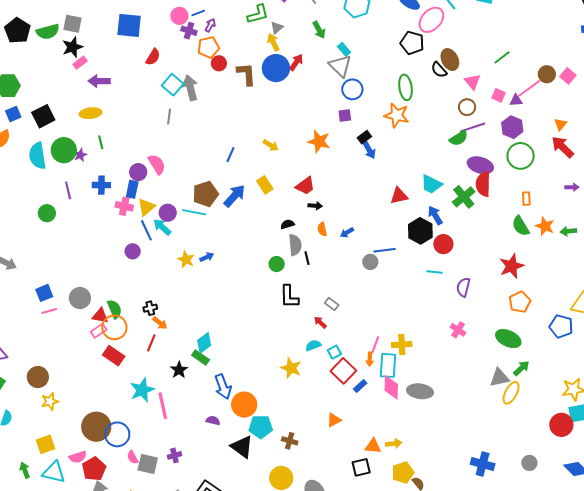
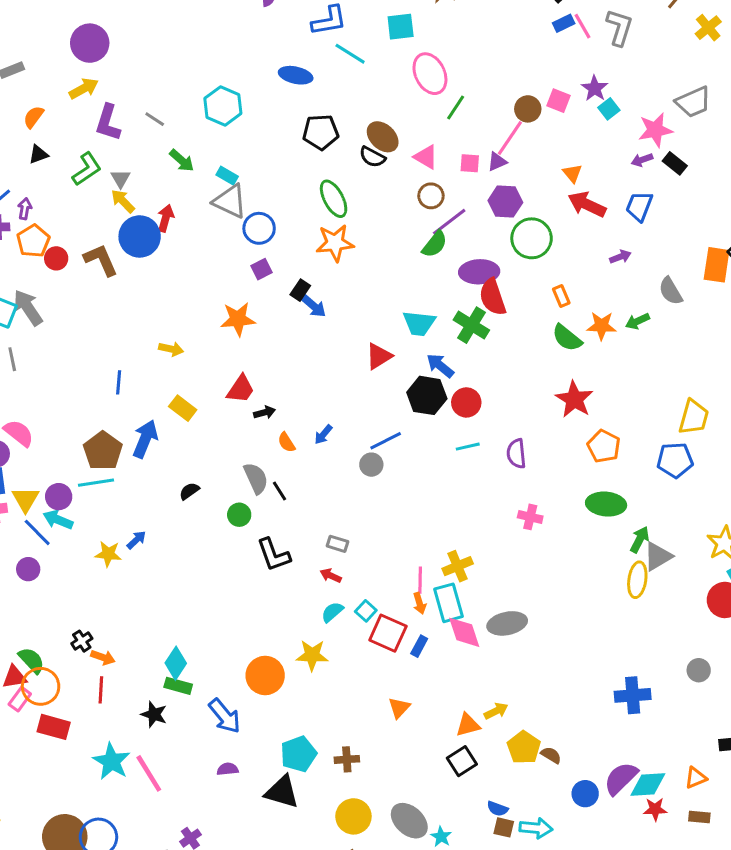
pink ellipse: (431, 20) -> (430, 74), moved, turned -48
black semicircle: (287, 224) -> (189, 491), moved
gray triangle: (499, 378) -> (658, 556), moved
orange circle: (244, 405) -> (265, 675), moved

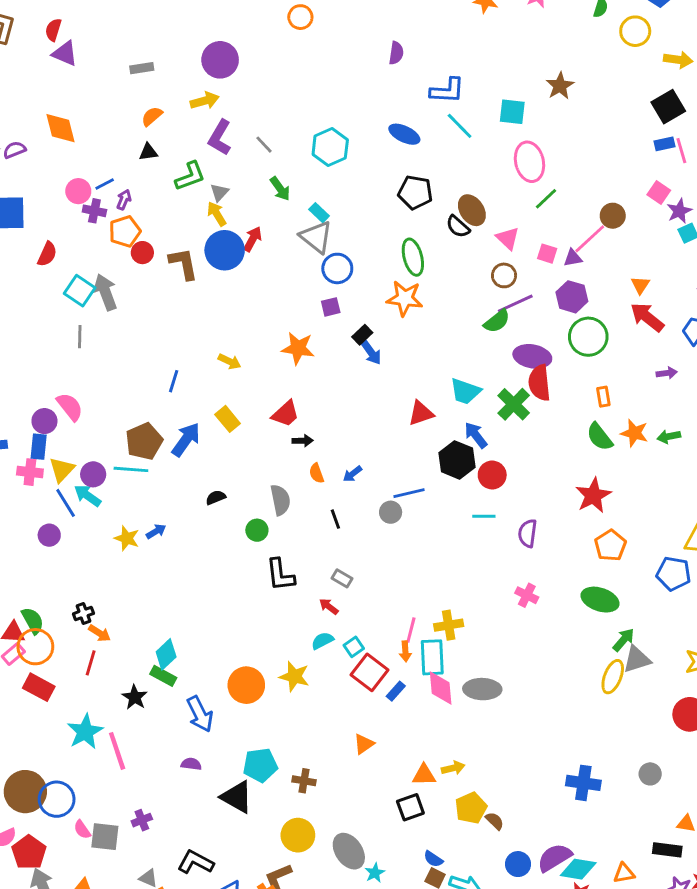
pink square: (558, 101) -> (659, 192), moved
black line: (279, 491) -> (335, 519), moved

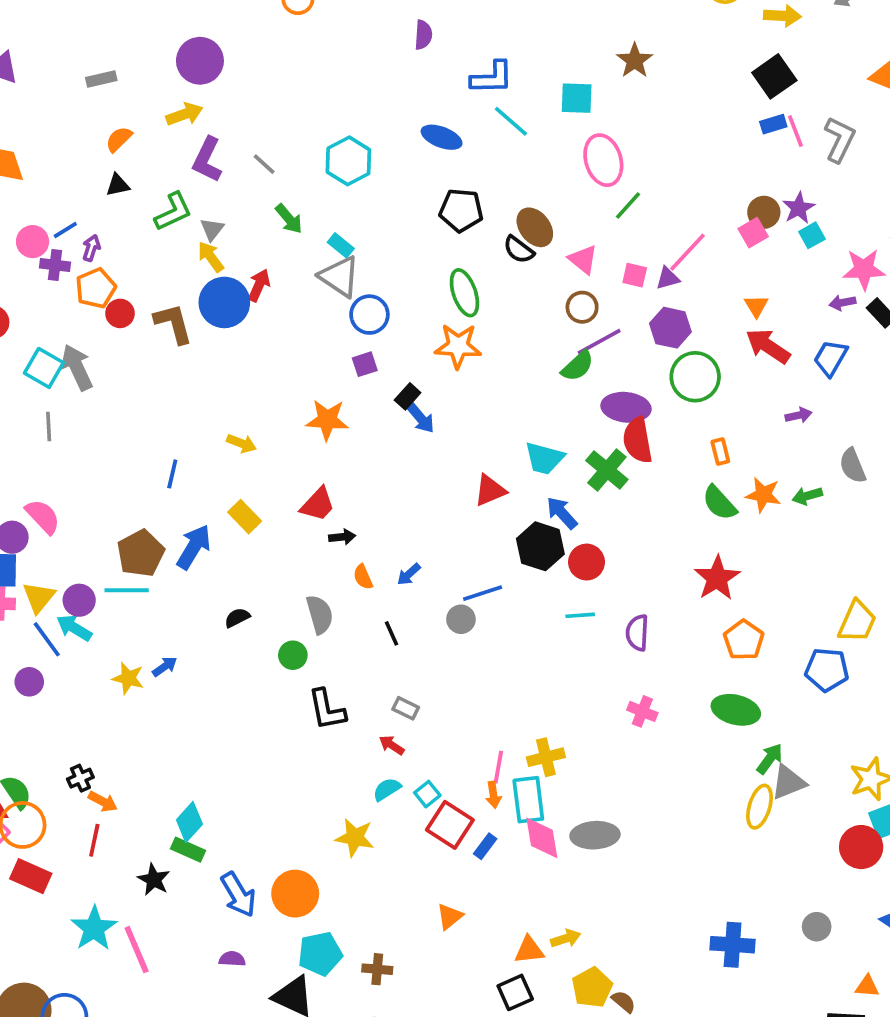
pink square: (659, 192) -> (753, 233), moved, turned 30
brown circle: (613, 216) -> (764, 212), moved
orange circle: (246, 685) -> (295, 894), moved

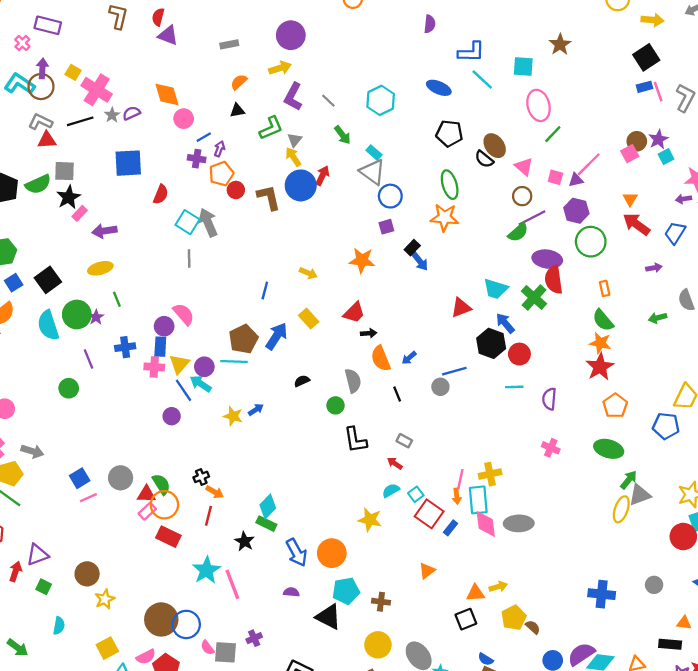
pink circle: (33, 242) -> (184, 119), moved
orange star: (763, 495) -> (600, 343), moved
orange semicircle: (363, 577) -> (381, 358), size x1.6

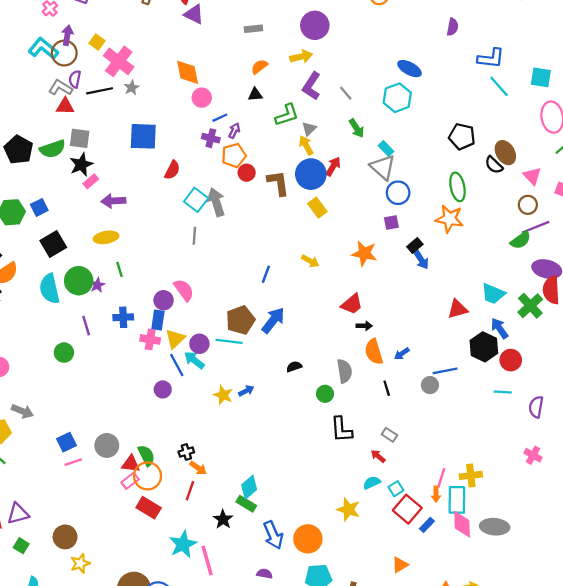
blue ellipse: (439, 88) -> (410, 69), moved
purple semicircle: (131, 113) -> (75, 79), moved, turned -60
blue square: (14, 283) -> (39, 207), moved
yellow rectangle: (309, 319) -> (317, 208), moved

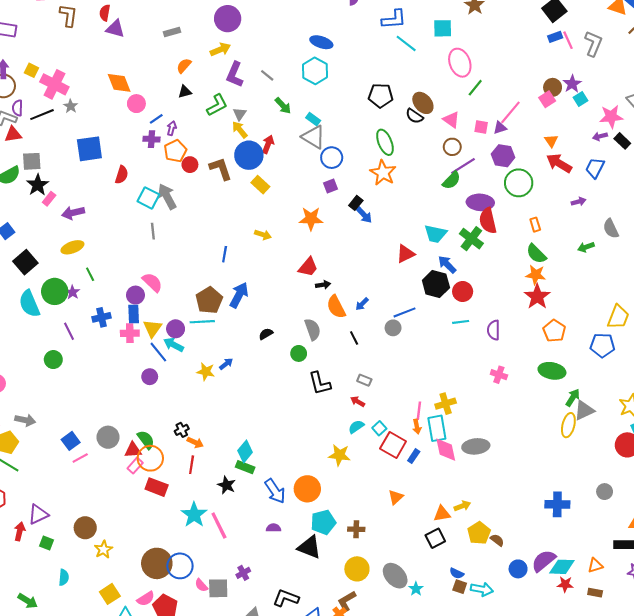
orange star: (449, 219) -> (383, 173), turned 30

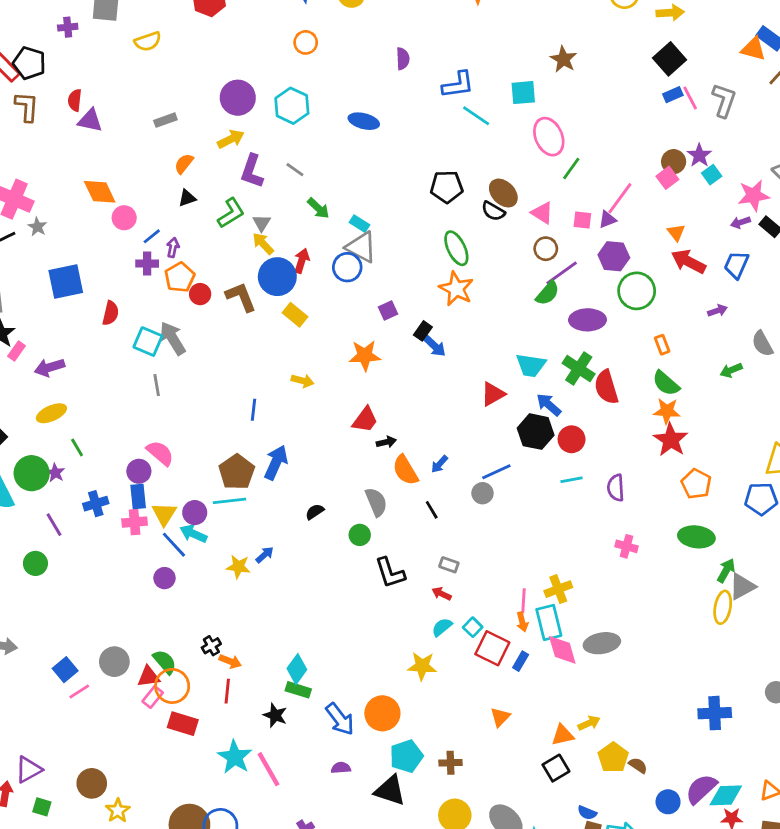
cyan hexagon: (315, 71) -> (292, 106), moved
blue circle: (332, 158) -> (347, 267), moved
red semicircle: (488, 221) -> (606, 387), moved

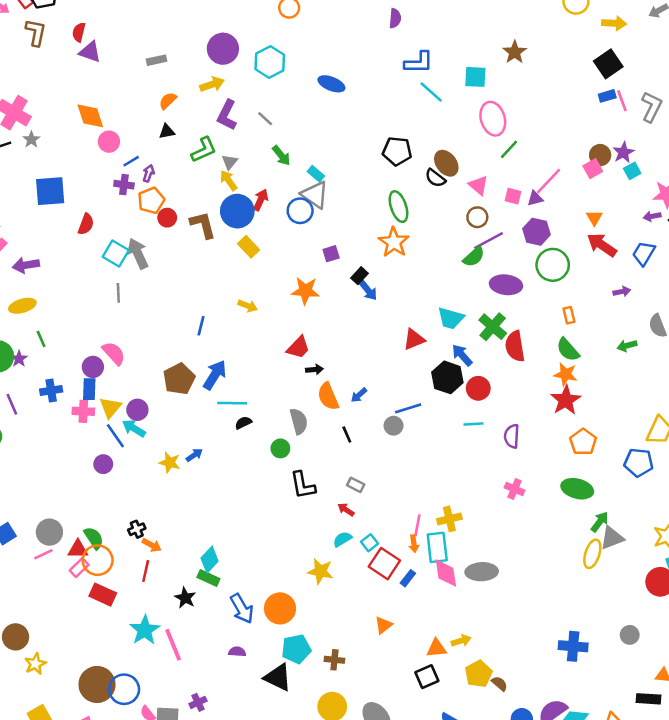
purple semicircle: (403, 59) -> (395, 18), moved
cyan line: (229, 501) -> (232, 403), moved
pink line: (79, 692) -> (43, 554), moved

